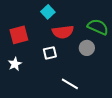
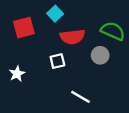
red square: (19, 35) -> (24, 28), moved

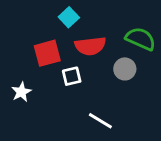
red square: (24, 28) -> (47, 53), moved

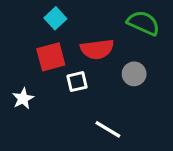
cyan square: (69, 17) -> (55, 18), moved
green semicircle: (141, 39) -> (143, 23), moved

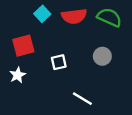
red semicircle: (97, 49) -> (74, 16), moved
red square: (51, 57) -> (23, 46), moved

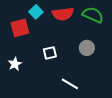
red square: (23, 46) -> (20, 28), moved

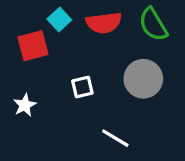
green semicircle: (93, 15) -> (153, 24), turned -145
gray circle: (87, 48) -> (143, 79), size x1.5

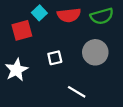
green semicircle: (153, 24) -> (102, 16), turned -75
white star: (25, 105) -> (16, 70), size x1.5

